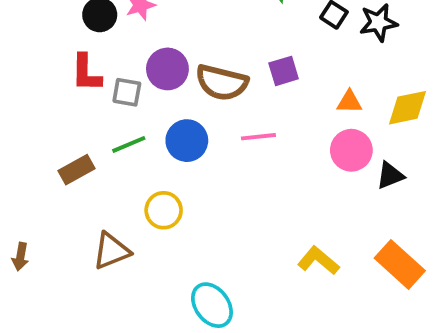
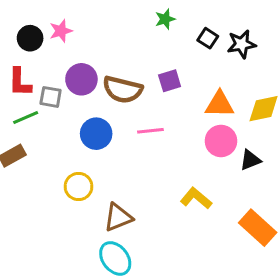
orange triangle: (349, 102) -> (219, 104), size x1.5
green line: (129, 144) -> (26, 117), moved
brown triangle: (111, 251) -> (118, 217), moved
yellow L-shape: (318, 261) -> (196, 198), moved

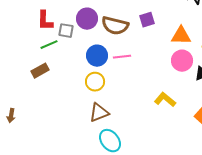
pink line: (150, 131) -> (122, 57), moved
yellow circle: (79, 187) -> (95, 82), moved
brown triangle: (118, 217) -> (99, 113), moved

